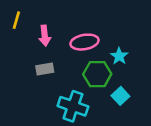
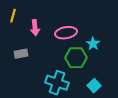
gray rectangle: (45, 69) -> (21, 54), moved
cyan square: (120, 96) -> (94, 86), moved

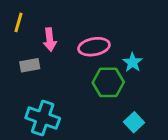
gray rectangle: (21, 54) -> (30, 65), moved
cyan cross: (57, 83) -> (43, 118), moved

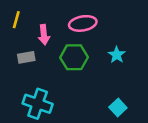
pink ellipse: (94, 47) -> (83, 23), moved
green hexagon: (108, 82) -> (74, 57), moved

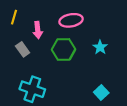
gray rectangle: (26, 57) -> (23, 49), turned 64

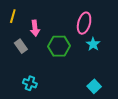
pink ellipse: (71, 20) -> (84, 23), moved, turned -65
cyan cross: (32, 89) -> (30, 83), size x0.6

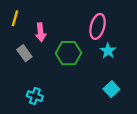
cyan square: (94, 86) -> (111, 89), moved

